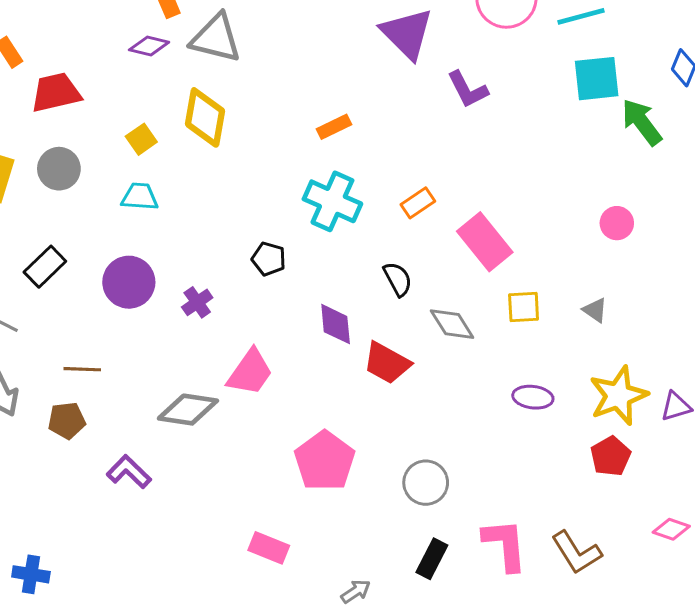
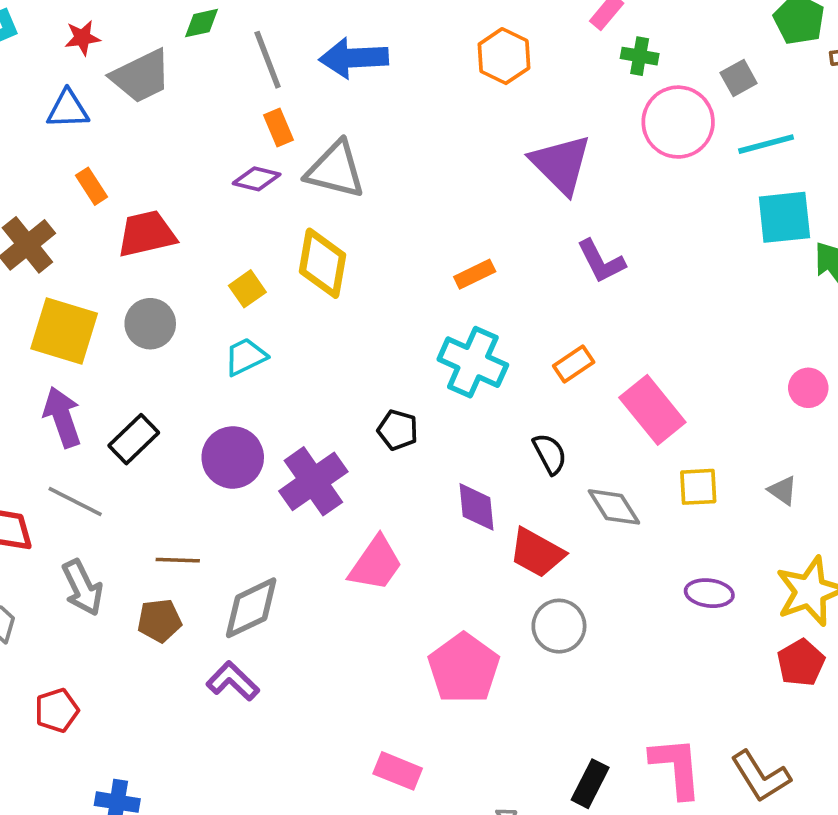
purple L-shape: (468, 89) -> (601, 261), moved
cyan trapezoid: (140, 197) -> (246, 357), turned -30
purple cross: (197, 302) -> (313, 481), size x1.8
gray diamond: (188, 410) -> (251, 608), moved, turned -34
gray circle: (426, 483) -> (559, 626), moved

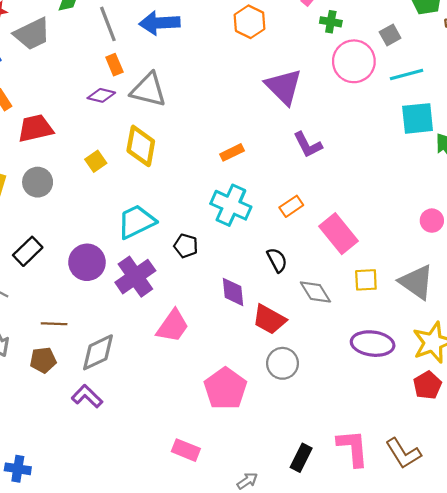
cyan trapezoid: (246, 357) -> (136, 222), moved, size x1.5
gray triangle: (783, 490) -> (416, 282), size x2.0
purple ellipse: (709, 593) -> (373, 344), size x1.5

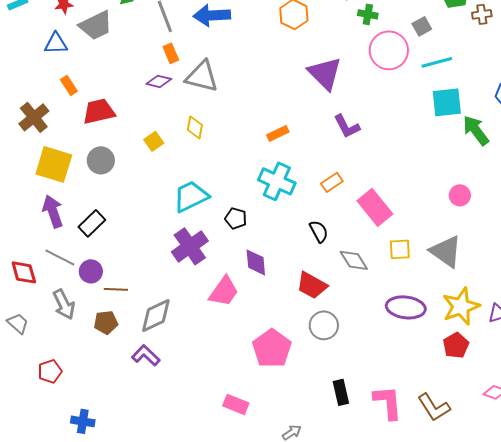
yellow diamond: (141, 146) -> (195, 127), size x0.6
purple circle: (87, 262) -> (91, 271), moved, size x0.7
purple diamond: (233, 292) -> (256, 262), moved
black rectangle: (301, 458) -> (341, 392), moved, turned -40

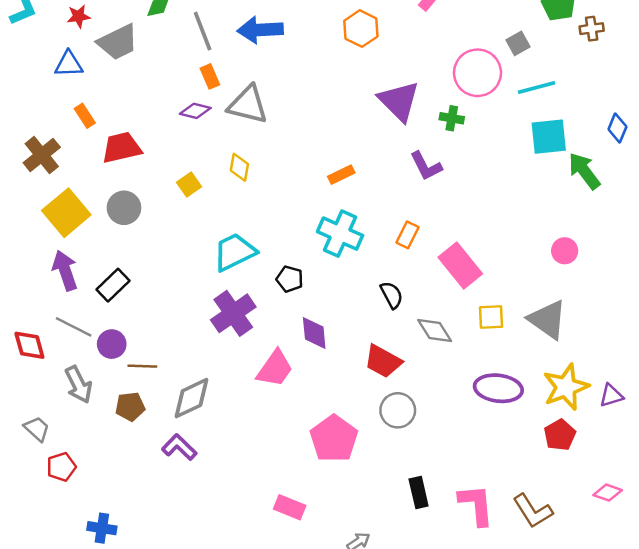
green cross: (368, 14) -> (452, 118), moved
yellow square: (54, 164) -> (66, 213), turned 33
orange rectangle: (332, 182) -> (408, 235), turned -30
gray trapezoid: (18, 323) -> (37, 429), moved

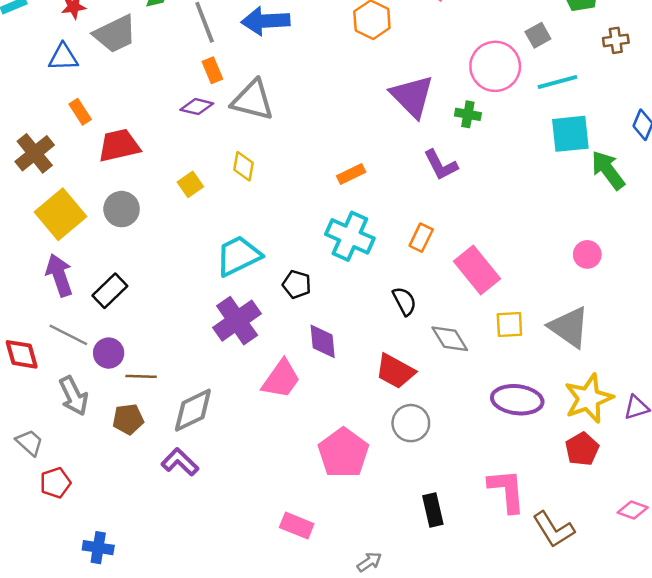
brown cross: (592, 29) -> (616, 40), moved
pink L-shape: (476, 505) -> (507, 491), moved

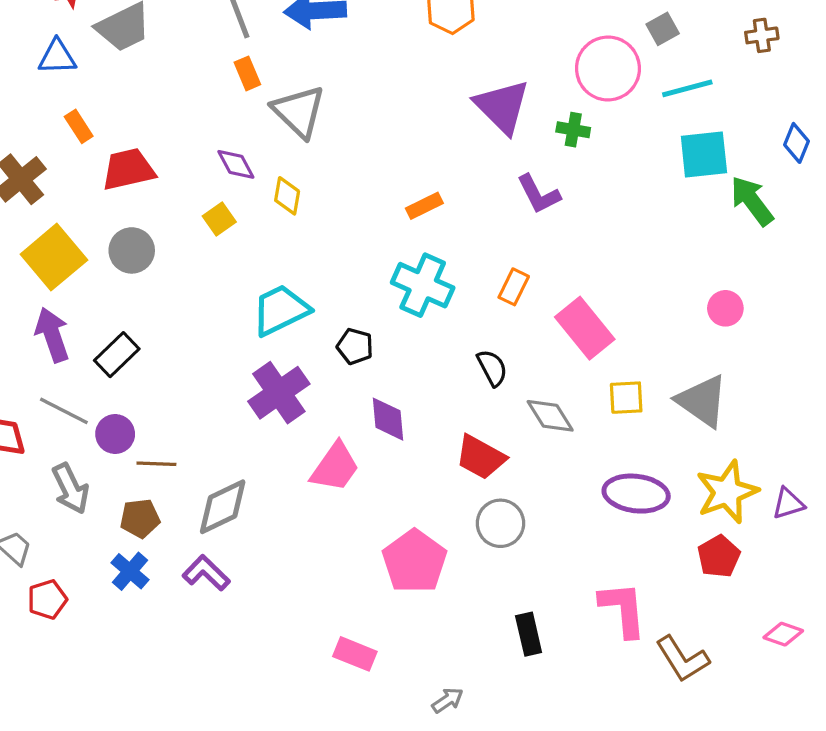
gray triangle: (253, 100) -> (299, 111), turned 30
purple diamond: (197, 107) -> (236, 164), moved, turned 48
blue cross: (98, 548) -> (130, 571), moved, turned 32

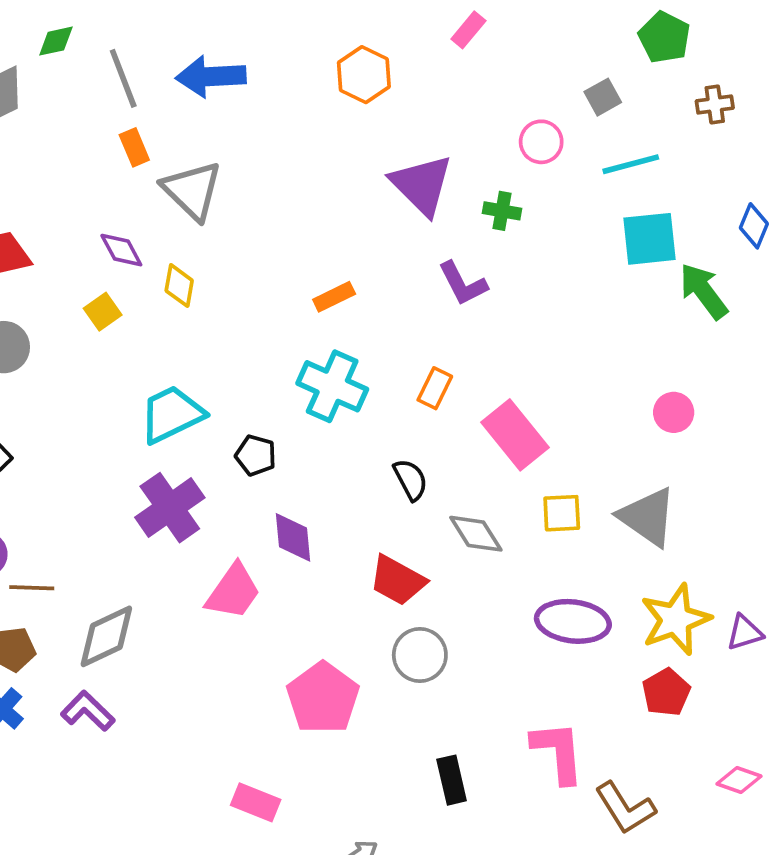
pink circle: (608, 68) -> (541, 142), size x0.6

